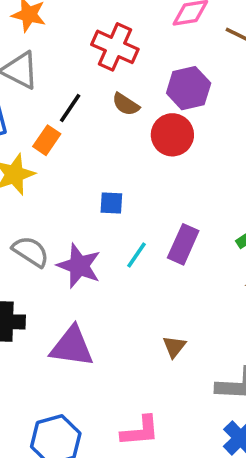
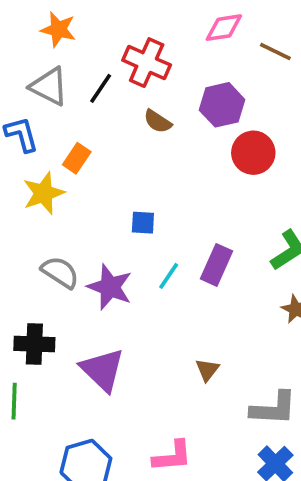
black line: (70, 108) -> (101, 88), moved
red circle: (172, 135) -> (253, 153), moved
purple triangle: (72, 347) -> (102, 370), turned 36

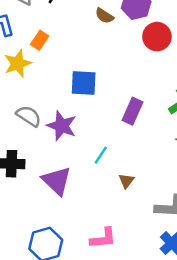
brown semicircle: (158, 121) -> (104, 16), moved
blue square: (143, 223) -> (84, 83), size x1.6
cyan line: (169, 276) -> (101, 155), moved

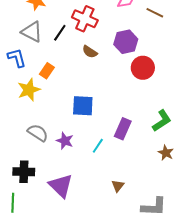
brown semicircle: (104, 16) -> (90, 52), moved
purple star: (62, 126) -> (65, 141), size x0.7
cyan line: (101, 155) -> (98, 146), moved

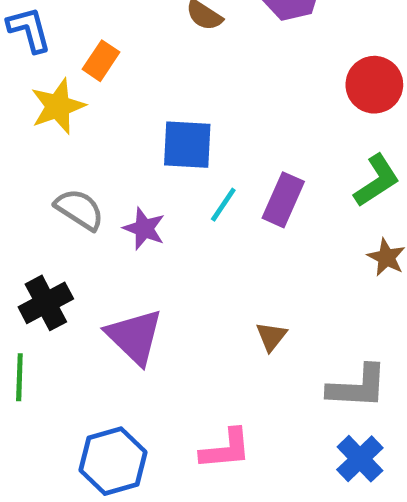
red circle: (143, 68) -> (374, 85), moved
cyan line: (98, 146) -> (223, 205), moved
black cross: (24, 172) -> (46, 303), turned -30

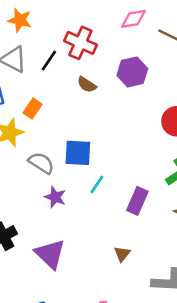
purple rectangle: (283, 200) -> (137, 201), moved
gray semicircle: (79, 209) -> (41, 163), moved

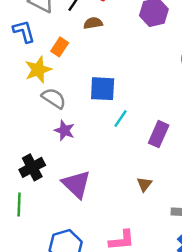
brown semicircle: (87, 85) -> (93, 23), moved, turned 138
gray semicircle: (41, 163) -> (54, 98), moved
purple star: (55, 197) -> (64, 130), moved

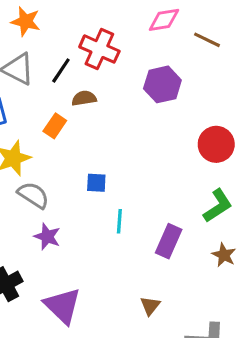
orange rectangle: (60, 47) -> (55, 126), moved
blue square: (103, 89) -> (96, 183), size x0.6
cyan line: (120, 119) -> (119, 221), turned -30

